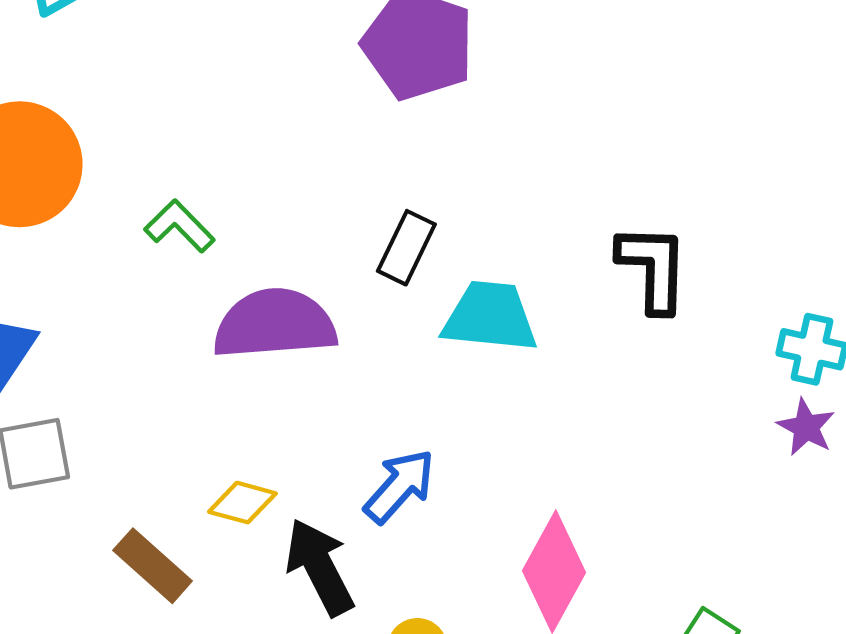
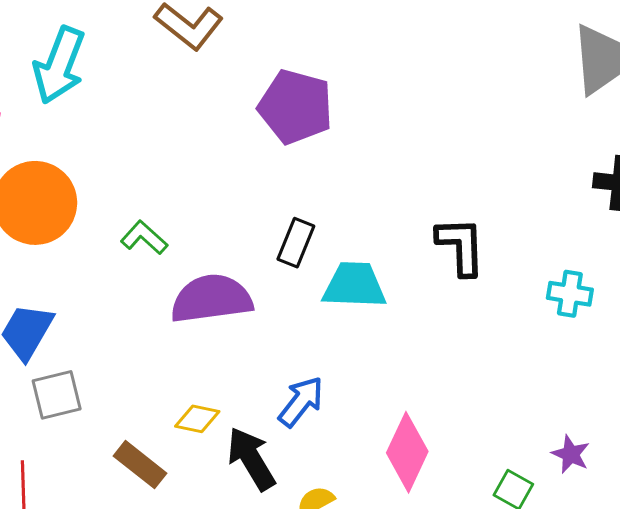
purple star: (806, 427) -> (571, 454), moved

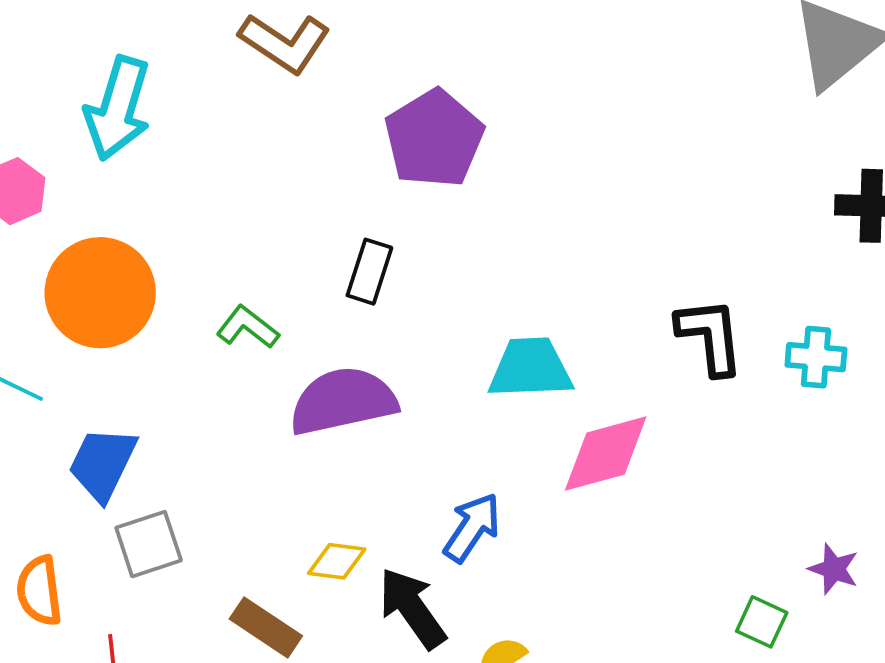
purple pentagon: (295, 107) -> (434, 139), turned 30
black rectangle: (296, 243) -> (369, 272), moved
black L-shape: (461, 246) -> (710, 336), moved
pink diamond: (407, 452) -> (606, 454), moved, turned 54

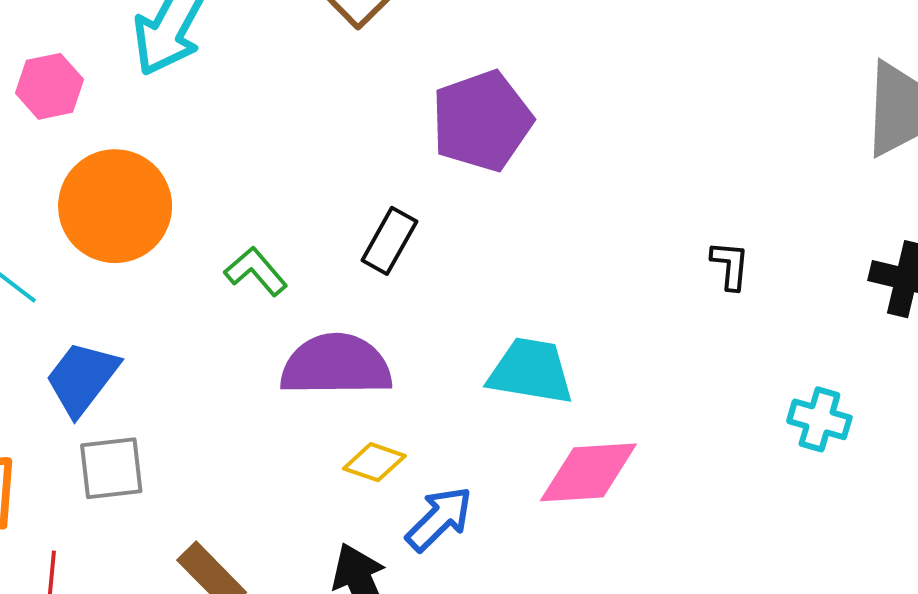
black L-shape: (710, 336) -> (730, 265), moved, size x0.6
yellow diamond: (337, 561) -> (374, 462), moved

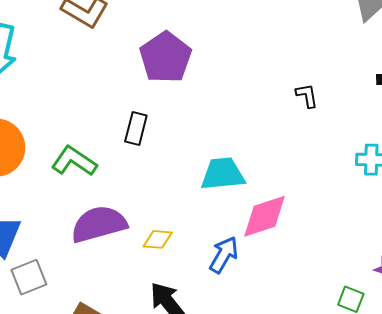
green L-shape: (256, 271) -> (74, 161), size x1.4
purple semicircle: (336, 365) -> (99, 224), moved
blue arrow: (439, 519) -> (224, 255), moved

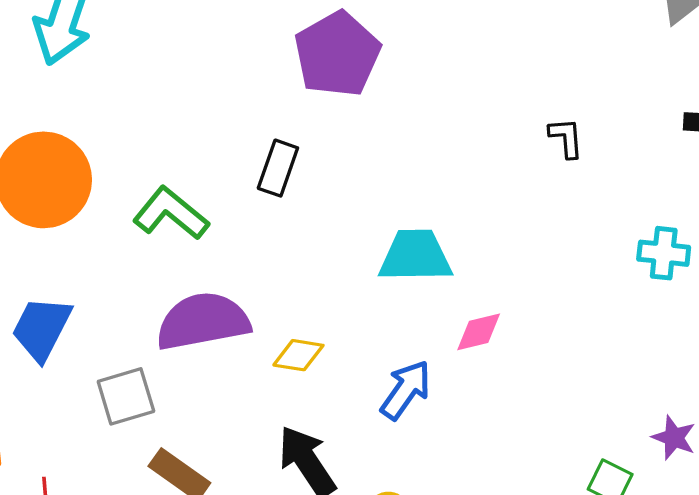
pink diamond: (264, 216) -> (479, 332), size x0.6
gray square: (29, 277) -> (126, 396), moved

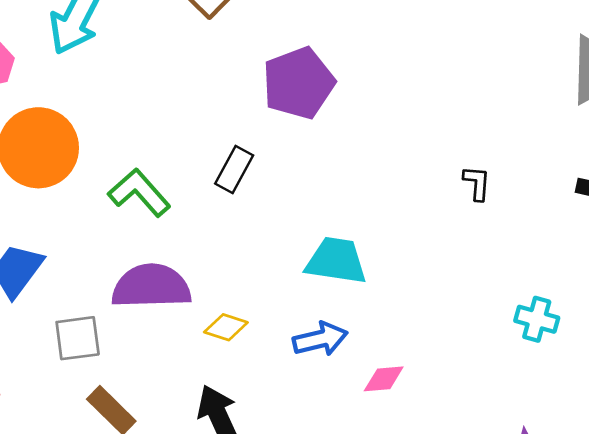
cyan cross: (664, 253) -> (537, 319), moved
pink diamond: (479, 332) -> (384, 379), moved
blue arrow: (406, 390) -> (320, 339), moved, turned 32

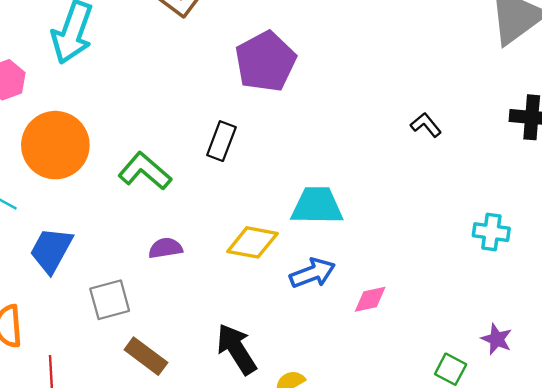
black L-shape: (477, 183) -> (426, 125), turned -36
purple semicircle: (151, 286) -> (165, 248), size x0.5
yellow diamond: (226, 327) -> (252, 242), moved, size x1.4

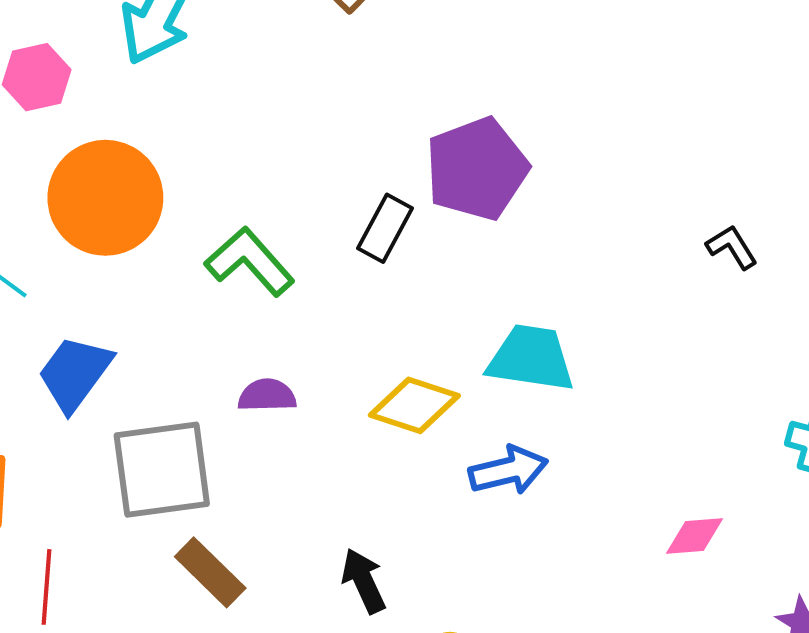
purple pentagon: (266, 62) -> (477, 169), moved
pink diamond: (370, 299) -> (694, 536), moved
gray square: (110, 300) -> (162, 470), size x1.5
black arrow: (236, 349) -> (364, 581), size x0.7

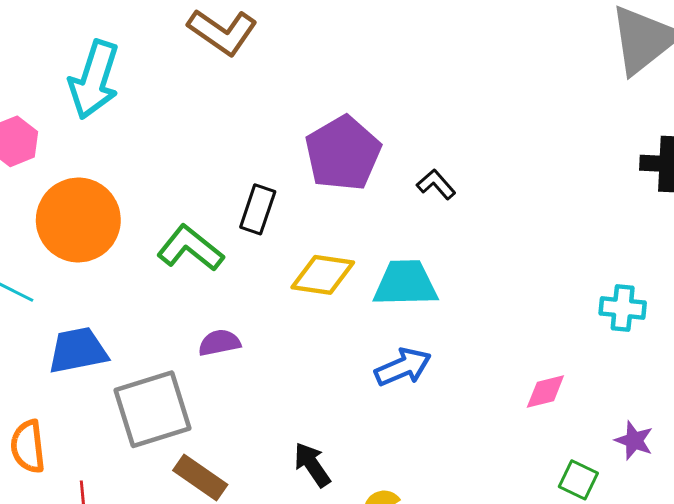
black rectangle: (385, 228) -> (258, 209), moved
black L-shape: (732, 247) -> (436, 184), moved
blue trapezoid: (75, 373) -> (78, 350), turned 52
yellow diamond: (414, 405) -> (323, 275), moved

